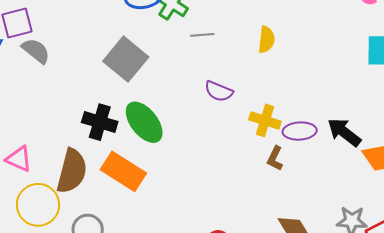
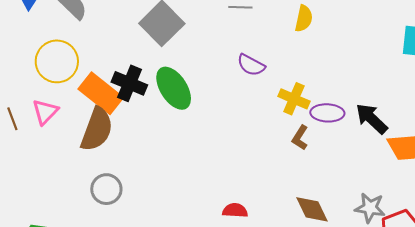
pink triangle: (19, 159) -> (45, 112), turned 44
orange rectangle: (123, 171) -> (101, 93), moved
yellow circle: (38, 205) -> (57, 61), moved

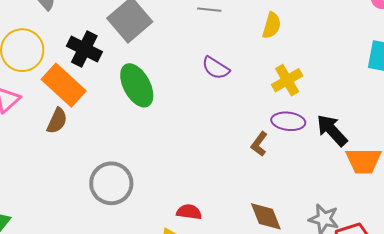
black cross: (129, 83) -> (84, 49), moved
yellow cross: (294, 99) -> (287, 80), moved, turned 32
brown semicircle: (97, 129) -> (57, 121), size x0.6
gray circle: (106, 189) -> (111, 183), moved, size x1.4

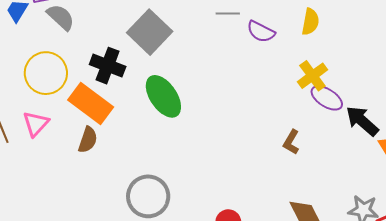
yellow semicircle: (272, 25) -> (310, 22), moved
purple semicircle: (216, 68) -> (261, 32), moved
purple ellipse: (288, 121) -> (327, 98), moved, turned 32

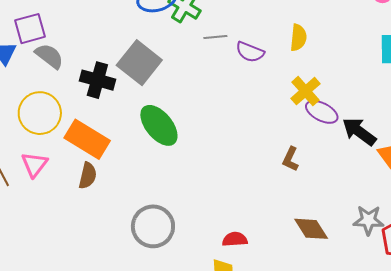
black cross: (108, 66) -> (97, 80), moved

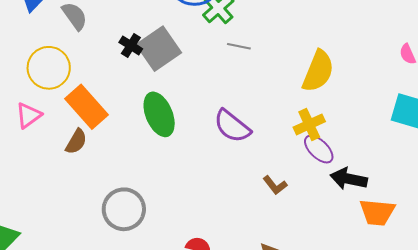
yellow semicircle: (298, 38) -> (318, 71), size x1.6
purple semicircle: (250, 52) -> (232, 126), moved, size x1.4
black cross: (97, 80) -> (131, 46), moved, size x0.7
black arrow: (359, 132) -> (349, 179), turned -42
brown L-shape: (290, 159) -> (275, 185), turned -80

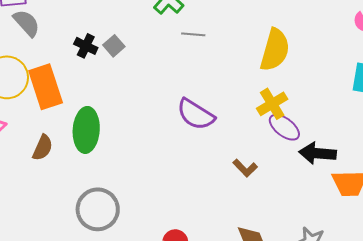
gray square: (159, 49) -> (114, 46), size x0.5
orange rectangle: (86, 107) -> (46, 87), moved, turned 30
green ellipse: (159, 114) -> (86, 130), moved, turned 33

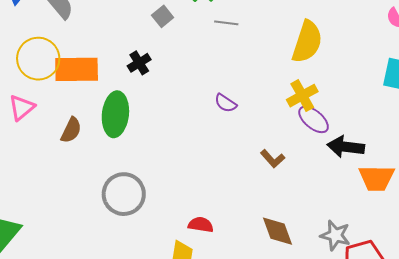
black cross: (86, 46) -> (139, 63), moved, turned 30
gray square: (114, 46) -> (163, 16), moved
orange rectangle: (46, 87) -> (77, 69), turned -75
purple semicircle: (196, 114) -> (226, 103), size x0.6

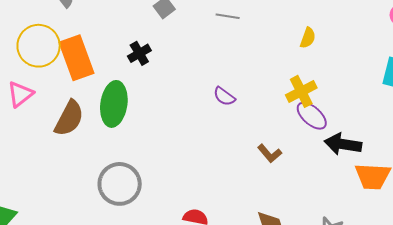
yellow semicircle: (307, 42) -> (308, 38), size x0.5
orange rectangle: (77, 69) -> (76, 58), turned 69
brown semicircle: (71, 130) -> (69, 118), size x1.4

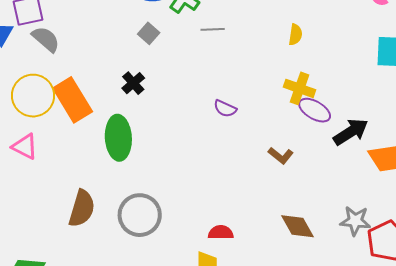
yellow cross: (301, 91) -> (300, 88), turned -32
pink triangle: (20, 94) -> (25, 147), turned -44
brown semicircle: (69, 118) -> (82, 208), moved
black arrow: (343, 144) -> (351, 132), turned 150

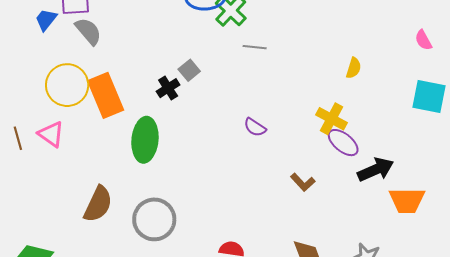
gray square: (149, 33) -> (189, 70), moved
yellow semicircle: (295, 35) -> (354, 68), moved

